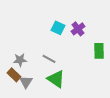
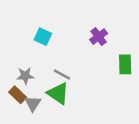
cyan square: (58, 28) -> (43, 37), moved
green triangle: (56, 79) -> (58, 93), moved

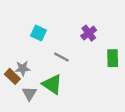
gray line: (62, 74) -> (61, 57), moved
brown rectangle: (18, 95) -> (12, 76), moved

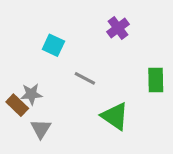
purple cross: (89, 33) -> (118, 28), moved
green triangle: (52, 84) -> (115, 116), moved

